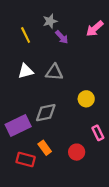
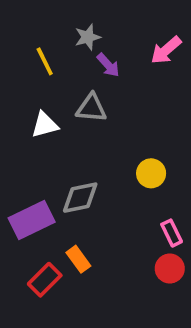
gray triangle: (54, 72) -> (91, 108), moved
red circle: (77, 152) -> (170, 269), moved
red rectangle: (26, 159) -> (45, 280), turned -60

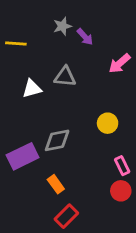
pink arrow: (166, 50) -> (119, 63), moved
yellow line: (45, 61) -> (16, 43), moved, turned -60
purple arrow: (108, 65) -> (85, 37), moved
red rectangle: (45, 280) -> (66, 216), moved

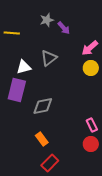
gray triangle: (65, 77) -> (49, 58), turned -42
yellow circle: (108, 123) -> (91, 68), moved
purple rectangle: (23, 156) -> (17, 90), moved, turned -50

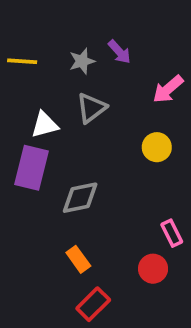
gray star: (47, 20) -> (82, 61), moved
yellow circle: (91, 68) -> (157, 147), moved
red circle: (91, 144) -> (153, 269), moved

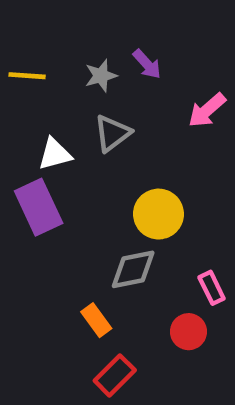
yellow circle: (157, 147) -> (159, 214), moved, size x1.4
purple rectangle: (32, 168) -> (39, 207), turned -39
gray diamond: (80, 198) -> (133, 269), moved

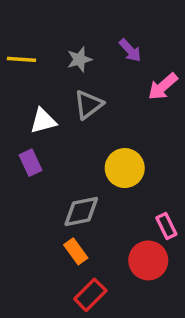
purple arrow: (147, 64) -> (130, 50), moved
purple rectangle: (39, 207) -> (31, 163), size x0.6
gray diamond: (133, 269) -> (81, 212), moved
red circle: (188, 332) -> (148, 260), size x1.4

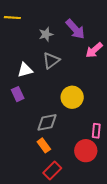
purple arrow: (130, 50) -> (75, 29), size x1.5
yellow line: (21, 59) -> (12, 18), moved
pink rectangle: (166, 226) -> (96, 131), turned 32

